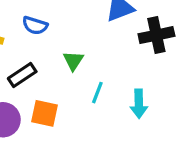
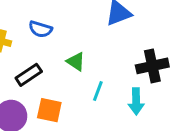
black cross: (156, 35) -> (152, 66), moved
green triangle: (73, 61) -> (76, 62), turned -30

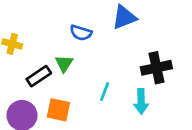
blue semicircle: (40, 29) -> (81, 33), moved
green triangle: (76, 62) -> (64, 64), moved, turned 30

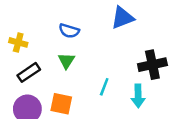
blue semicircle: (81, 33) -> (69, 31), moved
black rectangle: (39, 76) -> (29, 72), moved

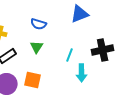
cyan line: (104, 87) -> (70, 55), moved
cyan arrow: (138, 96) -> (82, 73), moved

